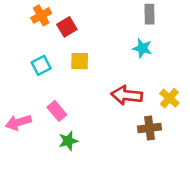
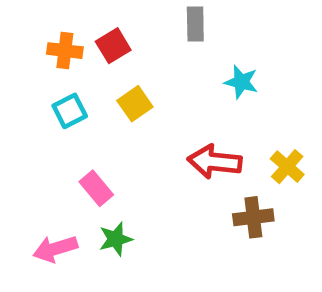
gray rectangle: (149, 14) -> (195, 24), moved
orange cross: (41, 15) -> (65, 51), moved, turned 36
yellow square: (80, 61) -> (135, 104), turned -36
pink arrow: (18, 122) -> (55, 249), moved

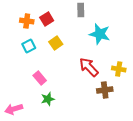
cyan star: (241, 82) -> (100, 34), size x1.5
red arrow: (215, 162) -> (89, 67), turned 40
yellow cross: (287, 167) -> (119, 69), turned -32
pink arrow: (55, 249) -> (14, 109), moved

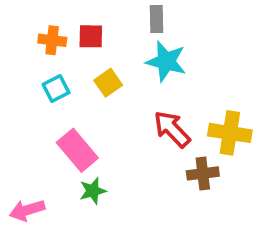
red square: (47, 19) -> (91, 36), turned 32
cyan star: (100, 34) -> (166, 61), moved
yellow cross: (119, 69) -> (230, 133), size x1.5
pink rectangle: (40, 78) -> (77, 150), size x1.5

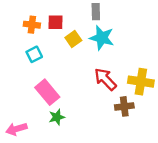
yellow square: (108, 83) -> (73, 39), moved

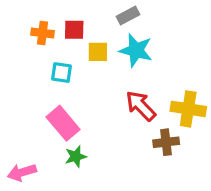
gray rectangle: (96, 12) -> (128, 15), turned 63
yellow square: (73, 39) -> (98, 52), turned 35
cyan square: (34, 54) -> (61, 73), moved, turned 35

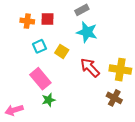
yellow square: (98, 52) -> (62, 51), moved, turned 32
cyan square: (61, 73) -> (39, 46), turned -32
brown cross: (166, 142) -> (114, 98), moved, turned 35

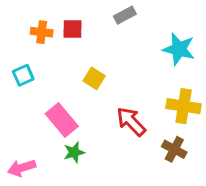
cyan star: (87, 32) -> (179, 49), moved
cyan square: (39, 46) -> (23, 75), moved
red arrow: (90, 68) -> (131, 122), moved

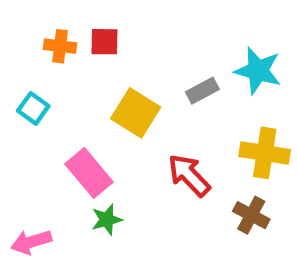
gray rectangle: (125, 15) -> (202, 91), moved
cyan square: (23, 75) -> (33, 108), turned -30
yellow square: (94, 78) -> (136, 113), size x1.5

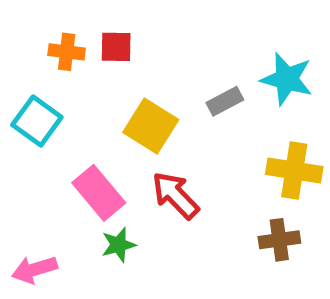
cyan square: (33, 108) -> (37, 121), size x1.4
red arrow: (189, 175) -> (175, 195), moved
brown cross: (251, 215) -> (279, 240), turned -36

